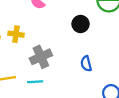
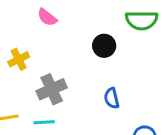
yellow cross: (16, 34) -> (19, 59), turned -35

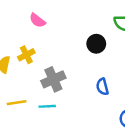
pink semicircle: (47, 17) -> (37, 20), moved

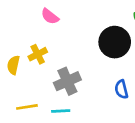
black circle: (96, 44) -> (115, 42), size x1.5

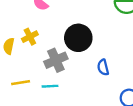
black circle: (115, 42) -> (78, 38), moved

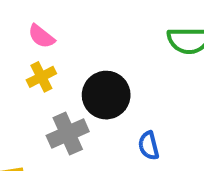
yellow cross: (30, 37) -> (41, 77), moved

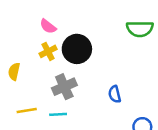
black circle: (106, 95) -> (77, 49), moved

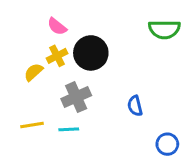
yellow semicircle: (14, 72) -> (34, 72), moved, turned 36

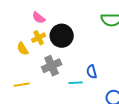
yellow semicircle: (34, 72) -> (23, 49), turned -80
cyan line: (69, 129) -> (76, 83), moved

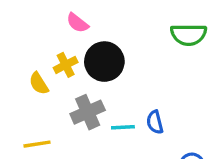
pink semicircle: (39, 18) -> (77, 23), moved
cyan line: (76, 83) -> (123, 127), moved

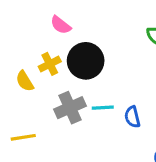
cyan line: (123, 127) -> (103, 108), moved

